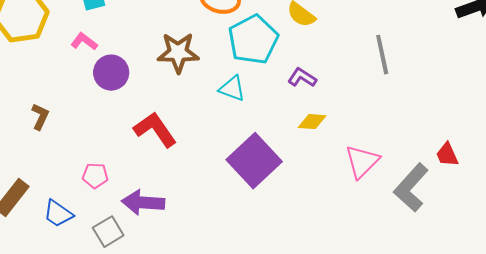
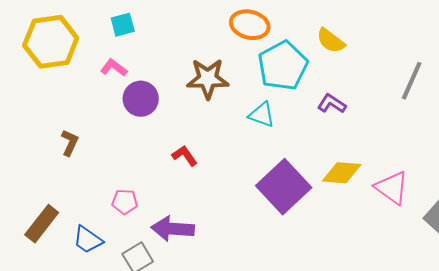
gray line: (382, 55) -> (412, 81), turned 36
yellow diamond: (312, 122) -> (342, 173), moved, size x1.4
red L-shape: (155, 130) -> (185, 156), size x0.6
pink triangle: (362, 162) -> (392, 188), turned -39

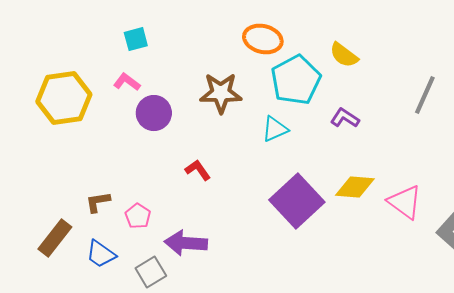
yellow hexagon: (51, 42) -> (64, 98), moved
cyan triangle: (262, 115) -> (275, 129), turned -44
brown L-shape: (70, 143) -> (98, 202), moved, turned -124
pink pentagon: (125, 202) -> (138, 216), turned 30

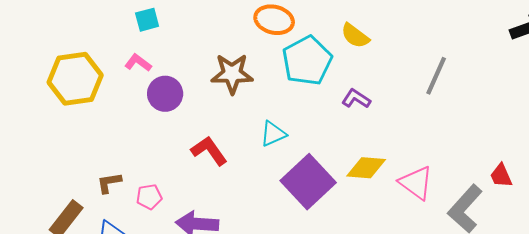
cyan triangle: (275, 129) -> (273, 134), moved
red L-shape: (198, 170) -> (209, 151), size x1.4
pink pentagon: (138, 216) -> (149, 197), turned 30

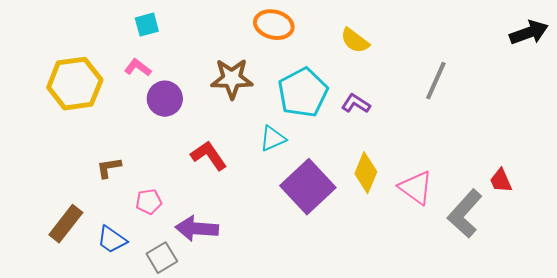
cyan pentagon: (307, 61) -> (303, 93), moved
yellow diamond: (366, 168) -> (366, 173), turned -72
brown L-shape: (109, 183) -> (109, 168), moved

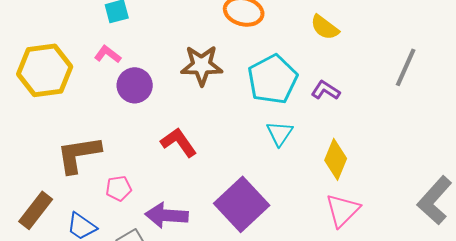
cyan triangle: (273, 139) -> (280, 133), moved, turned -32
brown L-shape: (109, 168) -> (79, 154), size x1.8
purple square: (308, 187) -> (242, 204), moved
pink triangle: (416, 188) -> (343, 210), moved, turned 39

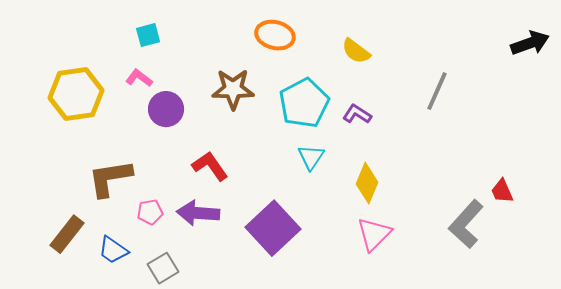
purple arrow: (167, 215) -> (198, 213), moved

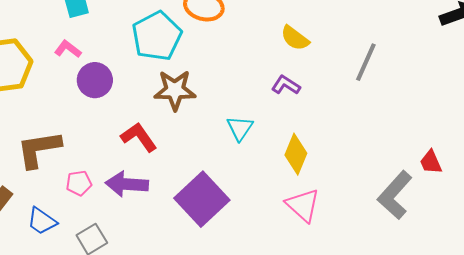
yellow semicircle: (356, 51) -> (295, 38), moved
brown star: (233, 89) -> (175, 90), moved
cyan pentagon: (304, 103) -> (157, 36), moved
pink triangle: (374, 234) -> (303, 205), turned -33

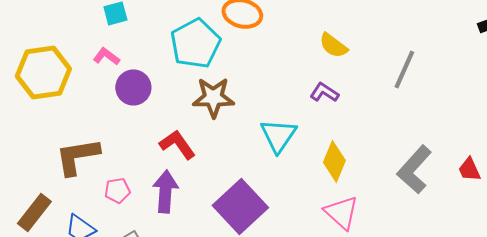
cyan triangle: (240, 128) -> (278, 135), size x1.4
purple arrow: (127, 184) -> (165, 191), turned 90
gray L-shape: (395, 195) -> (414, 169), moved

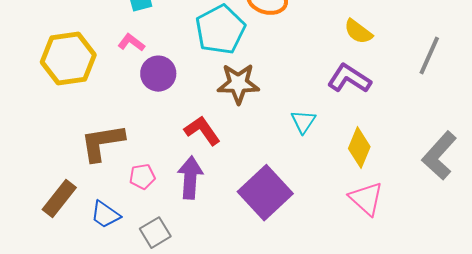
purple L-shape: (324, 92) -> (349, 79), size x1.5
cyan triangle: (278, 135) -> (303, 122), size x0.7

